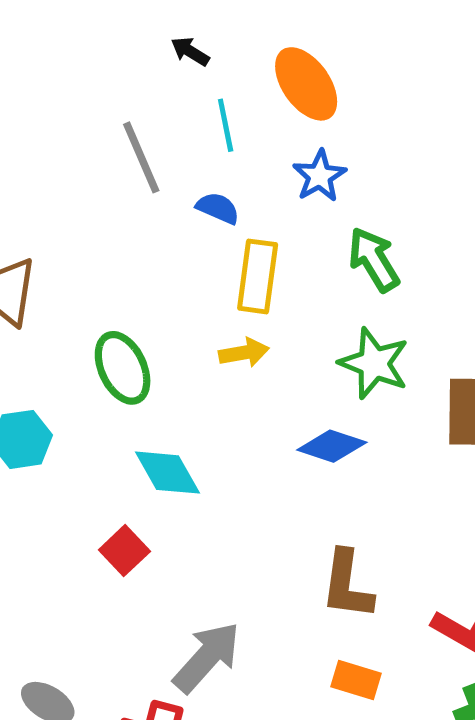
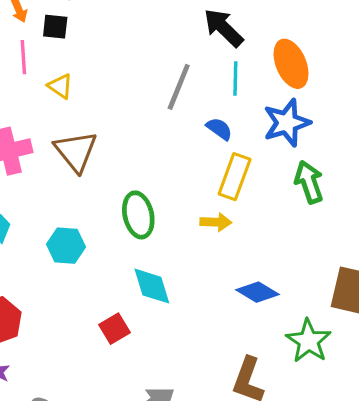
black arrow: (190, 51) -> (223, 28), size x1.8
gray line: (141, 157) -> (179, 87), turned 33
blue star: (320, 176) -> (287, 123), size x1.4
green star: (374, 363) -> (309, 341), moved

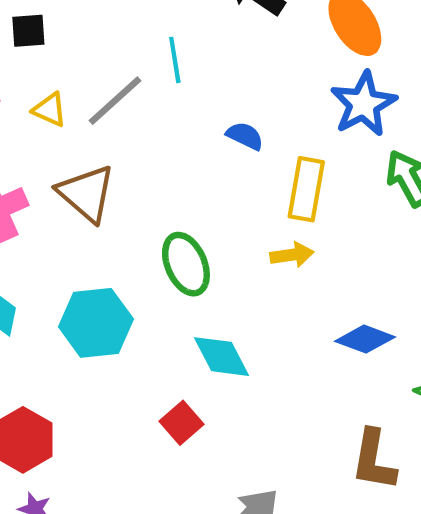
cyan line: (235, 79) -> (175, 60), moved
gray line: (179, 87) -> (115, 101), moved, turned 36
blue semicircle: (219, 129) -> (245, 136), moved
cyan hexagon: (66, 246) -> (96, 323), size x1.4

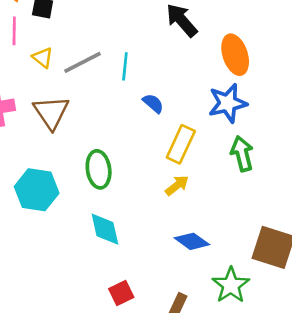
cyan line: (175, 60) -> (125, 66), moved
yellow arrow: (292, 255) -> (177, 185), moved, turned -45
red square: (182, 423) -> (121, 293), moved

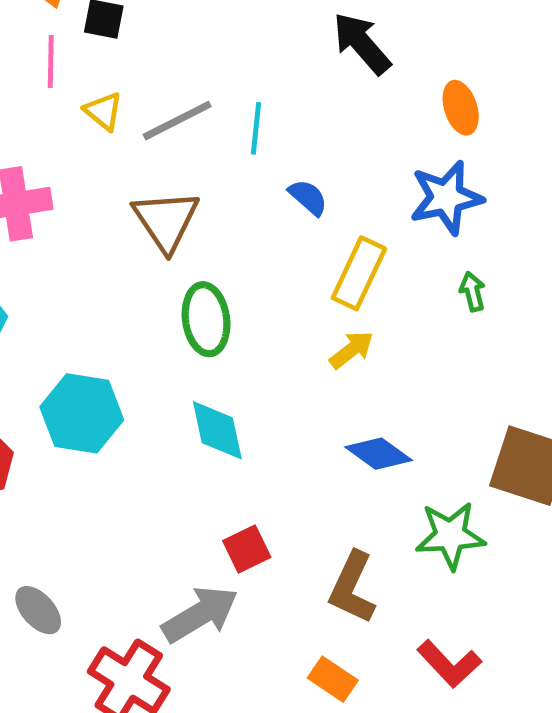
orange ellipse: (235, 55) -> (461, 108), size x0.7
brown triangle: (51, 112) -> (166, 221), moved
green arrow: (242, 154) -> (472, 292), size x0.6
cyan hexagon: (37, 190) -> (82, 413), moved
green star: (231, 285) -> (450, 535), turned 30

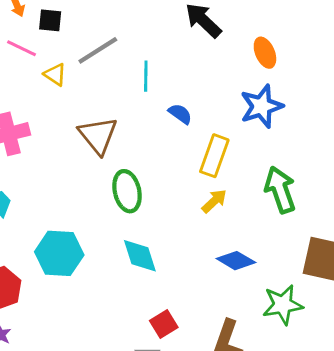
pink line: (51, 61) -> (21, 48), turned -60
gray line: (177, 121) -> (98, 50), moved
green arrow: (472, 292) -> (280, 190), moved, size x2.0

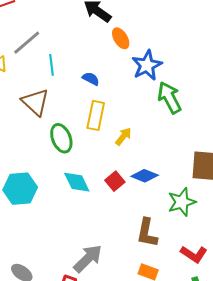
orange ellipse: (265, 53) -> (121, 38), moved
cyan line: (146, 76) -> (52, 65), moved
yellow rectangle: (214, 156) -> (96, 115), moved
green arrow: (280, 190) -> (169, 98), moved
red square: (164, 324) -> (115, 181), moved

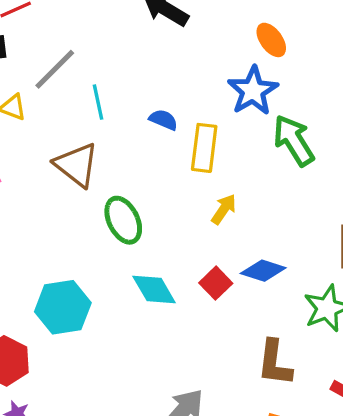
orange ellipse: (121, 38) -> (271, 40), moved
yellow rectangle: (96, 115) -> (204, 148), moved

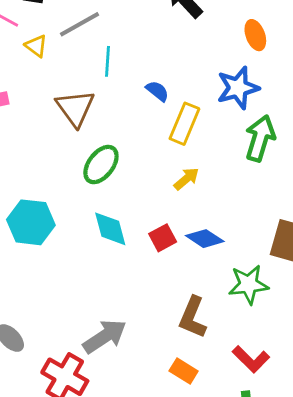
orange ellipse: (271, 40) -> (255, 35), moved
green arrow: (294, 140) -> (260, 138), turned 33
green ellipse: (123, 220) -> (101, 165), turned 48

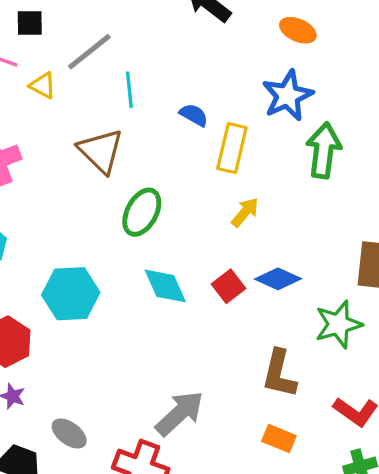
orange ellipse: (255, 35) -> (298, 30), turned -36

